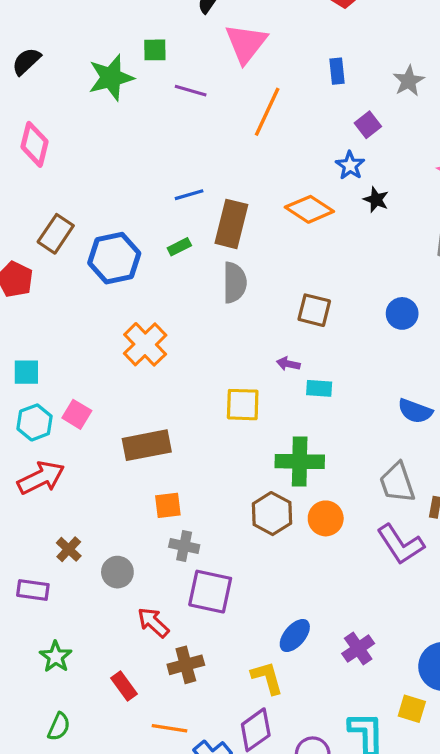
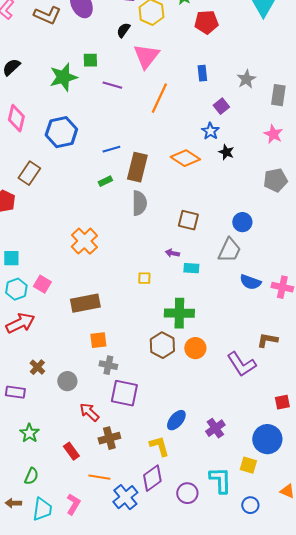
blue hexagon: (114, 258) -> (61, 132), moved
yellow square: (243, 405) -> (144, 278), size x0.6
gray trapezoid: (397, 483) -> (229, 250), moved, turned -136

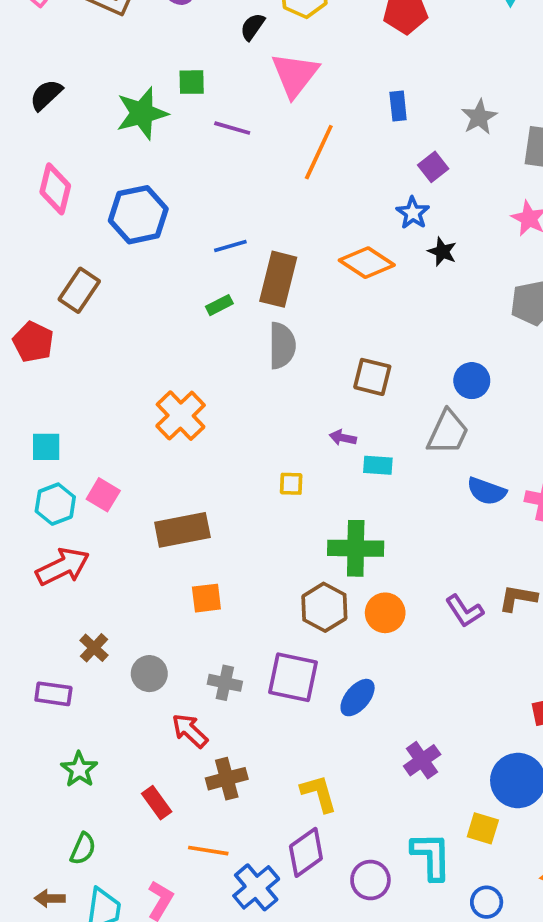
purple L-shape: (241, 364) -> (464, 611), moved, size x0.7
gray cross: (108, 365) -> (225, 683), moved
purple square: (124, 393) -> (293, 677), moved
blue ellipse: (176, 420) -> (358, 698), moved

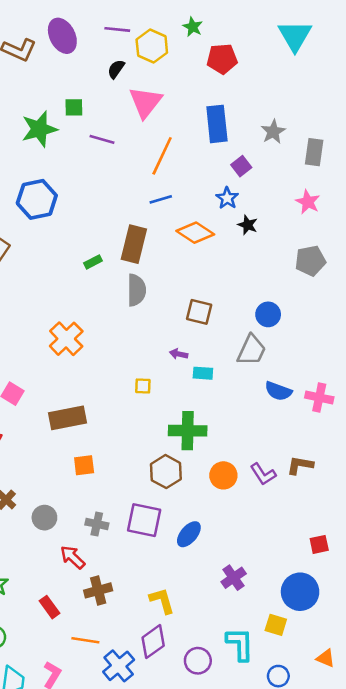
blue rectangle: (398, 106) -> (217, 124), size x1.8
blue line: (230, 246) -> (161, 199), moved
orange circle: (385, 613) -> (223, 475), moved

